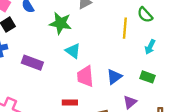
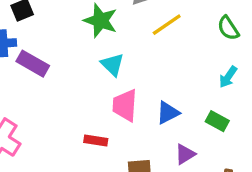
yellow line: (125, 28) -> (167, 25), moved, turned 42
purple rectangle: (32, 63) -> (33, 64), moved

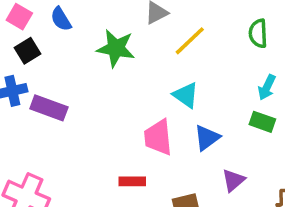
green semicircle: (228, 28) -> (258, 33), turned 40
cyan triangle: (112, 65) -> (186, 95), moved
green rectangle: (217, 121) -> (262, 122), moved

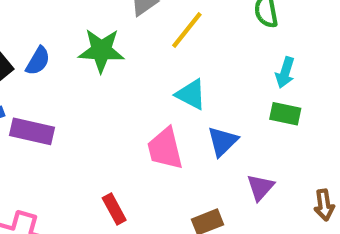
blue semicircle: (61, 19) -> (38, 61), moved, turned -110
red rectangle: (132, 181) -> (114, 209), moved, turned 70

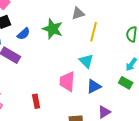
yellow line: (187, 30) -> (94, 32), turned -42
blue semicircle: (38, 61) -> (24, 34), moved

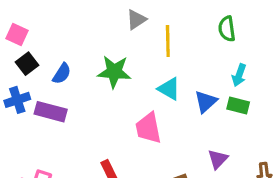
green star: (53, 29) -> (114, 72), moved
blue triangle: (94, 86) -> (206, 102), moved

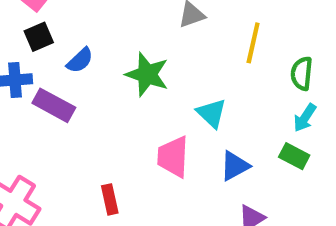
green semicircle: (227, 29) -> (302, 73), moved
yellow line: (168, 41) -> (253, 43), moved
blue triangle: (206, 102) -> (235, 166), moved

